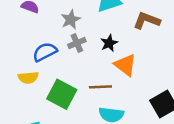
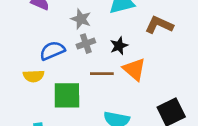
gray star: (71, 20) -> (81, 19), turned -30
brown line: (100, 87) -> (102, 74), moved
green square: (62, 94) -> (67, 95), turned -32

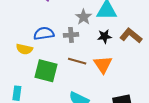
gray star: (81, 19) -> (84, 17), moved
black star: (119, 46) -> (104, 36), moved

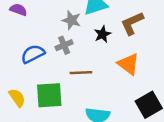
brown L-shape: (131, 36) -> (132, 23), turned -45
yellow semicircle: (24, 49) -> (17, 98), moved, turned -119
orange triangle: (103, 65) -> (128, 64), moved

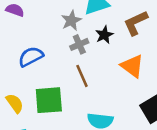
gray star: (71, 20) -> (71, 20), turned 30
gray cross: (64, 45) -> (79, 44), moved
brown line: (81, 73) -> (82, 76), turned 70

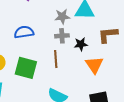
black star: (104, 35) -> (81, 44), moved

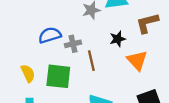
gray cross: (62, 36) -> (73, 44), moved

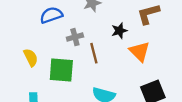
blue semicircle: (50, 35) -> (51, 15), moved
yellow semicircle: (28, 73) -> (31, 57), moved

